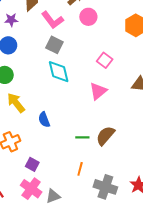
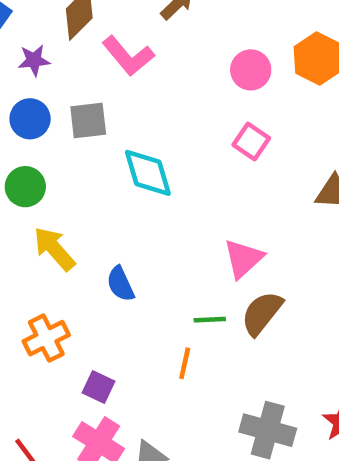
pink circle: (88, 17) -> (251, 70), moved
gray square: (54, 45) -> (88, 121), moved, turned -30
pink triangle: (98, 91) -> (243, 258), moved
orange line: (80, 169) -> (185, 363), moved

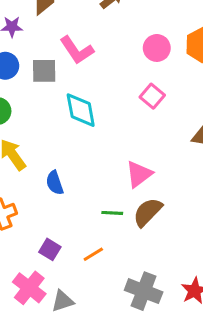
pink L-shape: (128, 56) -> (77, 50), moved
orange line: (185, 363) -> (93, 254), moved, turned 40
purple square: (99, 387) -> (50, 249), moved

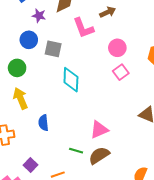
pink circle: (157, 48) -> (117, 48), moved
pink L-shape: (77, 50) -> (83, 28), moved
pink square: (152, 96) -> (121, 72), moved

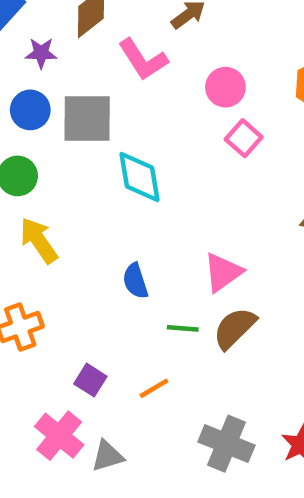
gray square: (53, 49) -> (87, 119), size x1.4
blue semicircle: (43, 123) -> (135, 281), moved

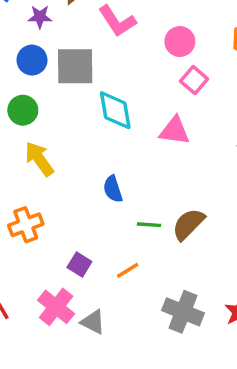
pink triangle: (223, 272) -> (175, 131), moved, turned 44
gray triangle: (108, 456) -> (93, 322), turned 44

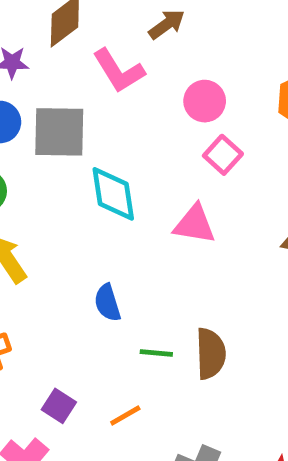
brown semicircle: (188, 224) -> (211, 354), turned 132

